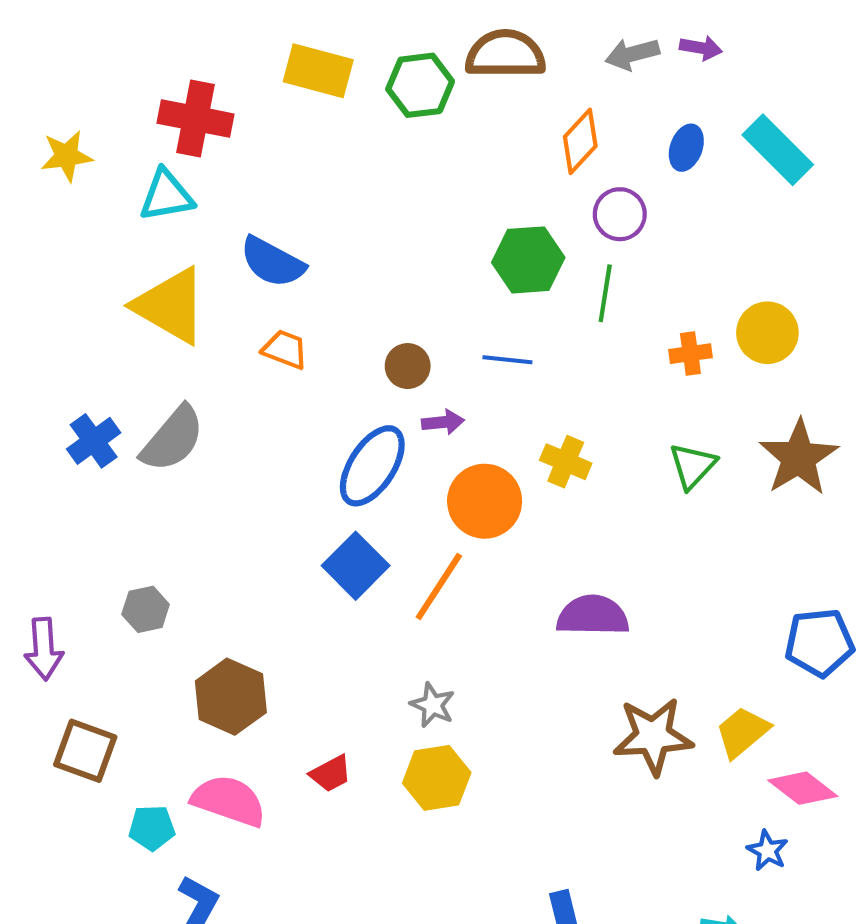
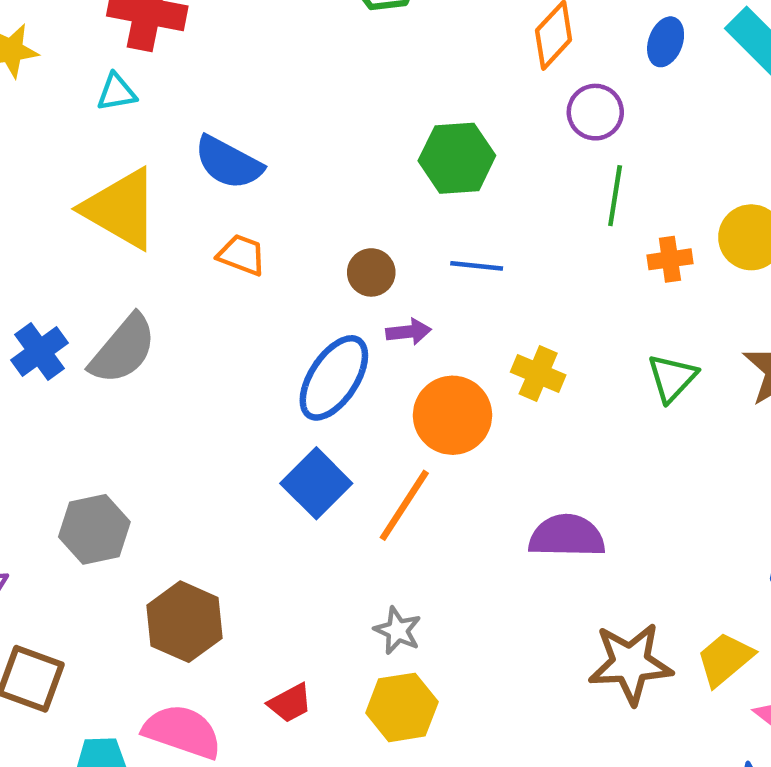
cyan triangle: (166, 195) -> (116, 92), size x0.7
green hexagon: (528, 260) -> (457, 158), moved
green line: (605, 293) -> (615, 196), moved
gray hexagon: (146, 609) -> (94, 529), size x1.4

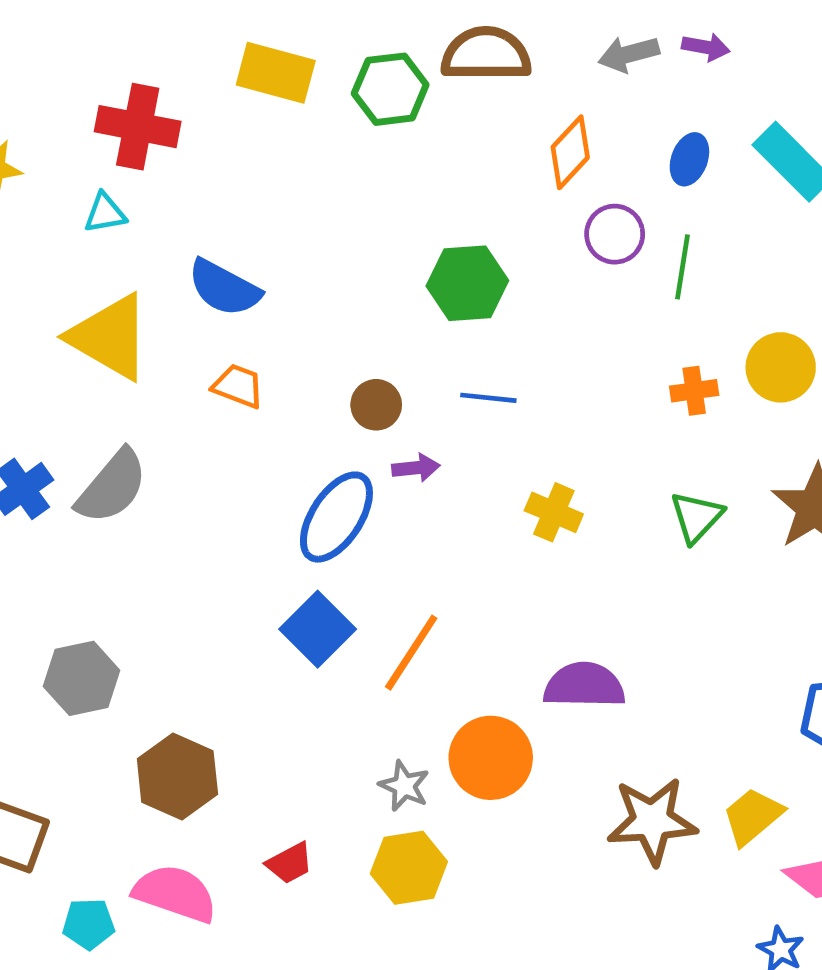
green line: (615, 196) -> (682, 267), moved
orange circle: (452, 415) -> (491, 758), moved

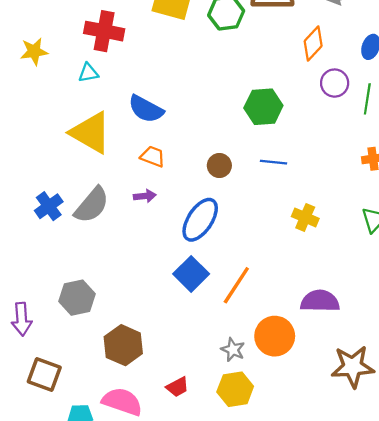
purple arrow: (416, 468) -> (145, 196), moved

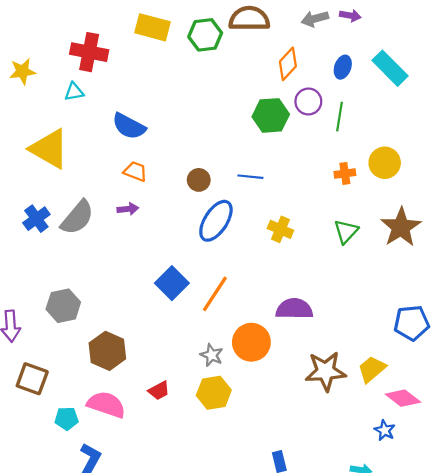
green hexagon: (263, 107) -> (271, 115), moved
yellow triangle: (91, 133) -> (49, 149), moved
blue ellipse: (200, 220) -> (216, 221), moved

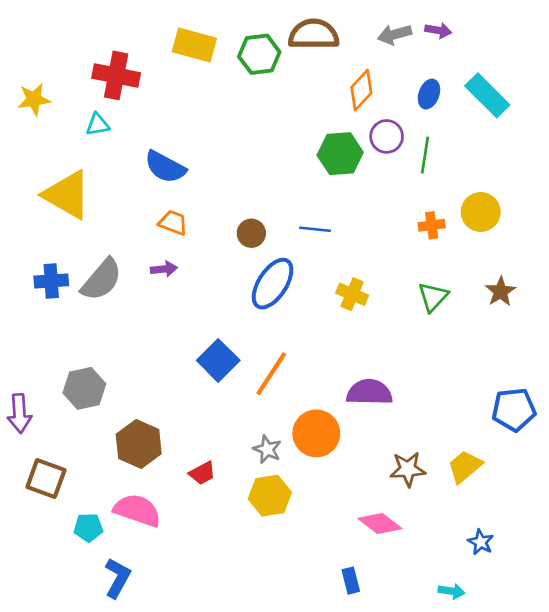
blue cross: (36, 219) -> (51, 281), turned 32
brown star: (401, 227) -> (501, 292), size x0.6
brown star: (326, 371) -> (408, 469), size x0.7
red trapezoid: (159, 391) -> (202, 473), moved
pink diamond: (403, 398) -> (380, 524), moved

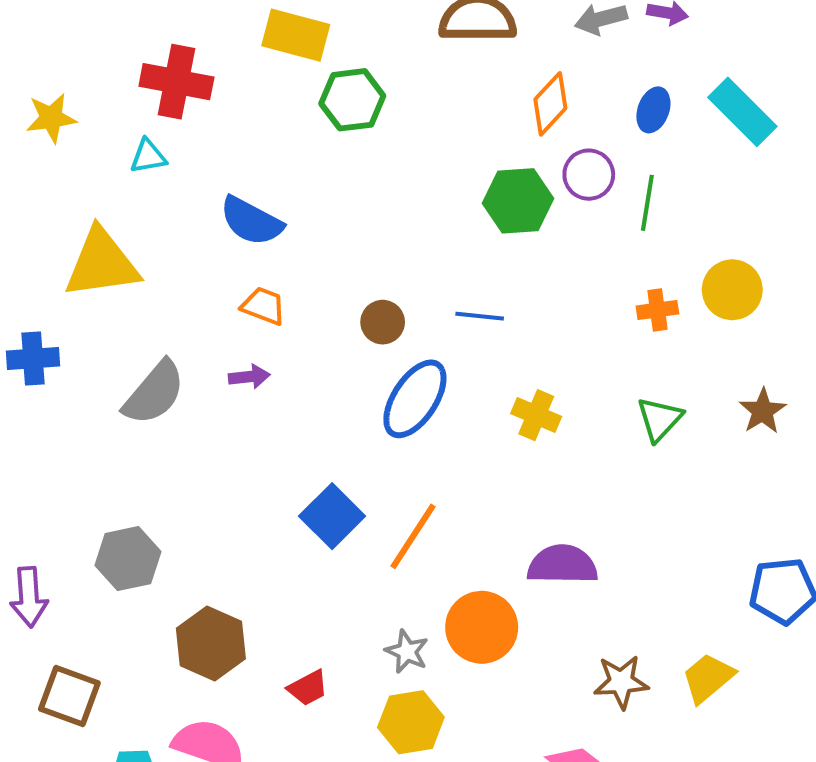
green hexagon: (259, 54) -> (352, 100), moved
yellow triangle: (67, 195) -> (102, 263), turned -38
blue cross: (51, 281) -> (33, 358), moved

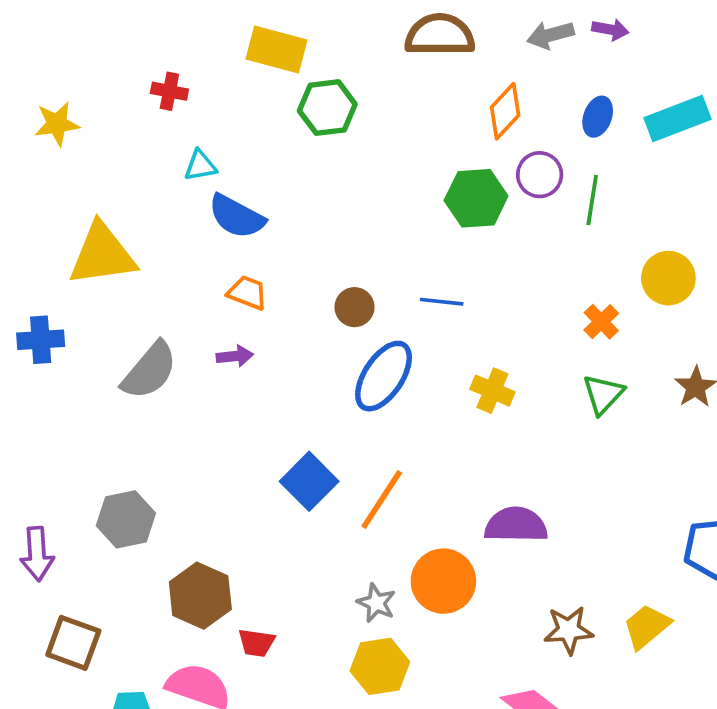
red cross: (176, 82) -> (169, 91), size x0.6
cyan rectangle: (742, 112) -> (677, 118), turned -66
cyan triangle: (148, 156) -> (200, 166), moved
orange cross: (657, 310) -> (601, 322), moved, turned -36
red trapezoid: (308, 688) -> (257, 643), moved, turned 36

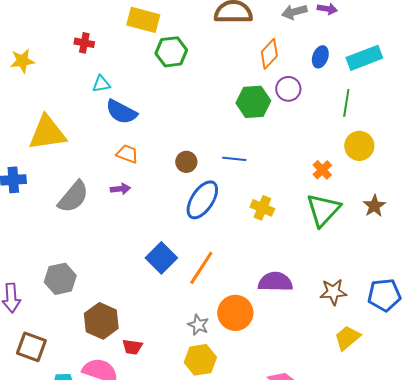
green line: (592, 200) -> (346, 103), moved
green triangle: (603, 394) -> (323, 210), size x1.5
brown star: (569, 630) -> (333, 292), moved

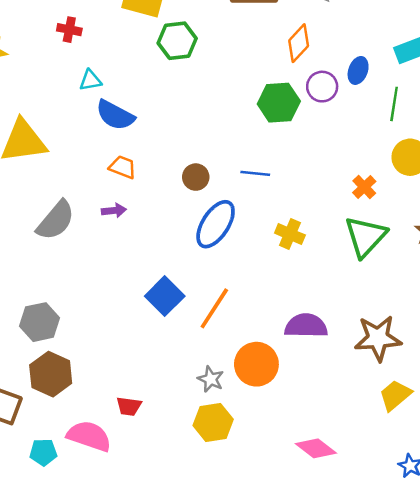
blue ellipse: (320, 57) -> (358, 70), moved
brown star: (333, 292) -> (378, 338), size x1.4
brown hexagon: (101, 321) -> (51, 374), moved

